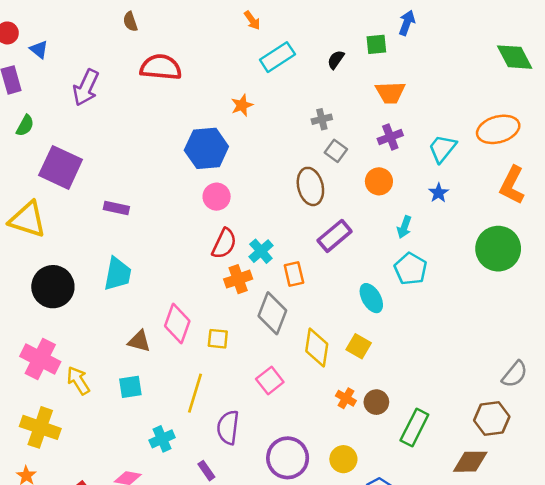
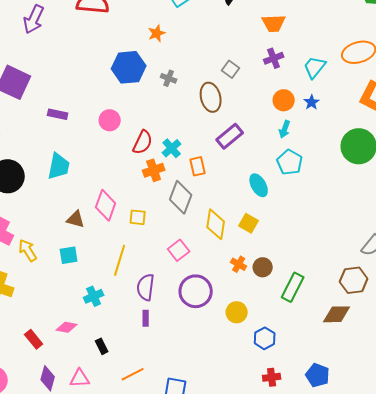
gray cross: (322, 119) -> (169, 78), moved, turned 35
orange circle: (379, 181) -> (284, 100), moved
pink circle: (217, 197) -> (110, 120), moved
purple circle: (288, 458) -> (196, 291), moved
purple rectangle: (206, 471) -> (146, 318), moved, turned 35

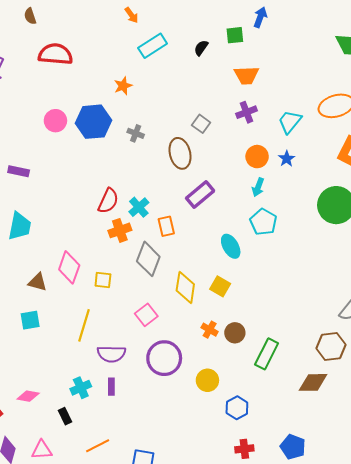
pink circle: (110, 120) -> (55, 121), moved
purple semicircle: (146, 287) -> (111, 354), turned -96
cyan cross: (94, 296) -> (81, 388), moved

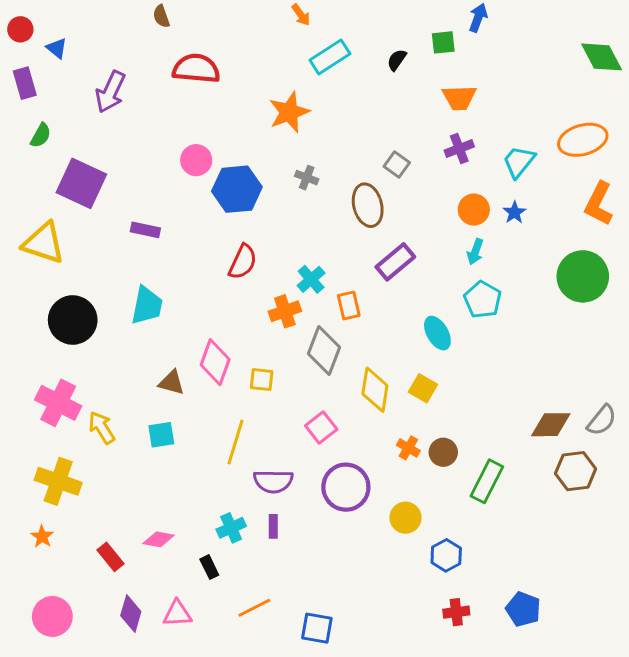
orange star: (123, 86) -> (289, 112), size x1.6
blue hexagon: (93, 122) -> (237, 189), moved
red semicircle: (108, 201) -> (243, 262), moved
brown diamond: (313, 382) -> (551, 425), moved

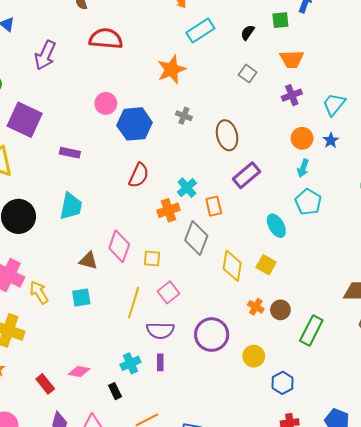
gray square: (397, 164) -> (248, 74), moved
pink square: (321, 428) -> (168, 292), moved

